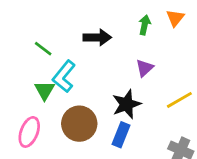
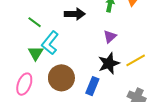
black star: (127, 104) -> (109, 63), moved

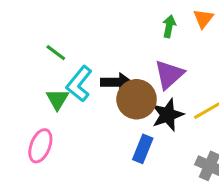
black arrow: (75, 14) -> (116, 82), moved
purple triangle: (110, 37) -> (169, 74), size x1.5
brown circle: (61, 78) -> (137, 99), moved

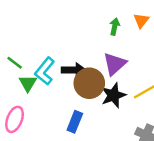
green line: (56, 53) -> (15, 63), moved
blue rectangle: (143, 149) -> (75, 122), moved

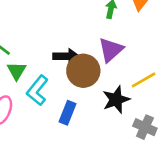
cyan L-shape: (45, 71) -> (37, 90), moved
black star: (113, 95) -> (116, 100), moved

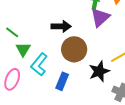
purple triangle: (111, 50) -> (100, 17), moved
black arrow: (66, 56) -> (61, 26), moved

